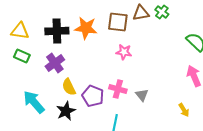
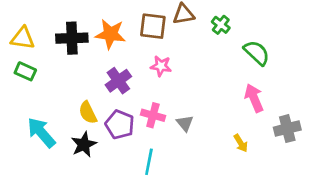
green cross: (162, 12) -> (221, 25), moved
purple cross: (55, 63) -> (118, 81), moved

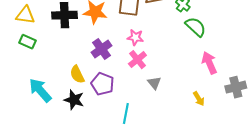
green semicircle: (257, 53) -> (196, 27), moved
pink cross: (153, 115) -> (137, 60), moved, turned 36
black star: (84, 144) -> (74, 100), turned -30

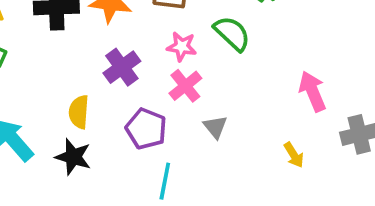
green semicircle: (196, 27) -> (232, 33), moved
yellow semicircle: (77, 74) -> (79, 112), turned 30
purple pentagon: (103, 84) -> (146, 129), moved

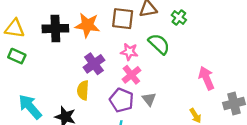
yellow semicircle: (79, 112) -> (83, 90), moved
purple pentagon: (146, 129) -> (122, 100), moved

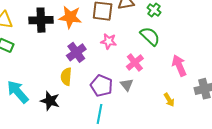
green semicircle: (159, 44) -> (150, 36), moved
pink cross: (131, 75) -> (135, 62), moved

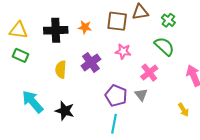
orange star: (70, 17) -> (85, 27), size x0.6
yellow semicircle: (66, 77) -> (61, 69), moved

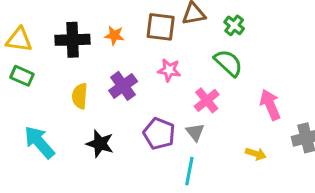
yellow arrow: (183, 110) -> (256, 154), turned -40
black star: (65, 111) -> (100, 144), moved
cyan line: (114, 124) -> (189, 171), moved

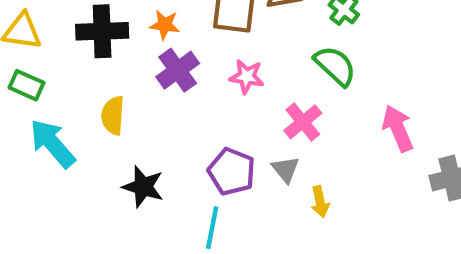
purple cross: (123, 86) -> (178, 70), moved
cyan arrow: (39, 142) -> (52, 143), moved
yellow arrow: (256, 154) -> (320, 202), moved, turned 60
cyan line: (189, 171) -> (212, 228), moved

